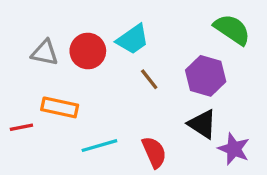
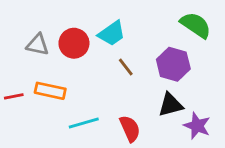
black triangle: (202, 124) -> (170, 105), turned -48
red line: (21, 127) -> (14, 96), moved

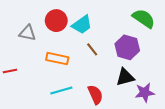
red circle: (74, 43) -> (56, 21), moved
orange rectangle: (50, 91) -> (57, 59), moved
purple star: (197, 126) -> (145, 93), turned -30

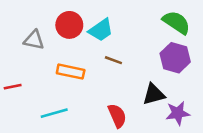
purple hexagon: (127, 47) -> (175, 58), moved
brown line: (92, 49) -> (113, 60), turned -32
cyan line: (61, 91) -> (54, 113), moved

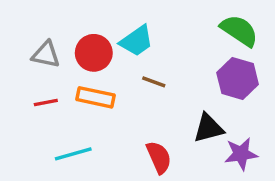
red circle: (69, 25) -> (94, 53), moved
red line: (13, 87) -> (46, 102), moved

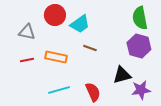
green semicircle: (239, 31) -> (140, 18), turned -135
red circle: (94, 53) -> (55, 15), moved
cyan line: (73, 154) -> (59, 90), moved

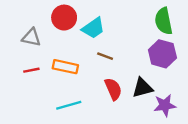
red semicircle: (93, 92) -> (113, 89), moved

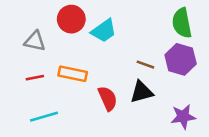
brown line: (105, 56) -> (145, 65), moved
black triangle: (143, 88) -> (142, 92), moved
red semicircle: (113, 89) -> (108, 98), moved
cyan line: (69, 105) -> (44, 117), moved

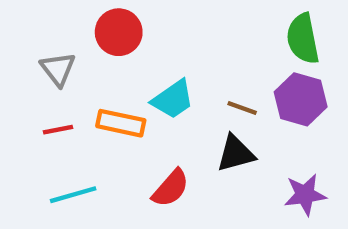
cyan trapezoid: (104, 31) -> (173, 99), moved
gray triangle: (35, 41) -> (58, 69), turned 40
red semicircle: (108, 98) -> (171, 188), moved, turned 65

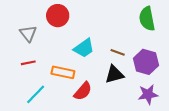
purple hexagon: (301, 99) -> (146, 62), moved
orange rectangle: (121, 123) -> (63, 72), moved
cyan line: (73, 195) -> (36, 94), turned -30

